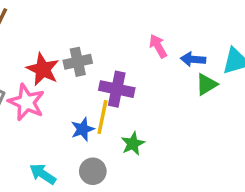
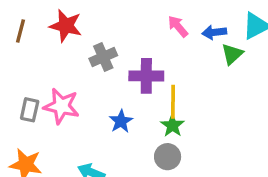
red star: (43, 69) -> (66, 26), moved
yellow line: (102, 117) -> (173, 102), moved
gray circle: (93, 171) -> (168, 157), moved

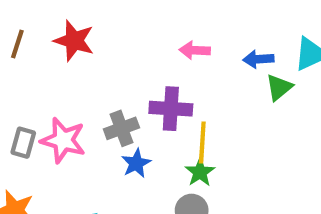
pink arrow: (178, 26) -> (195, 50), moved, turned -50
gray cross: (103, 57) -> (121, 128), moved

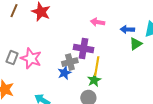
gray cross: (121, 128) -> (70, 62), moved

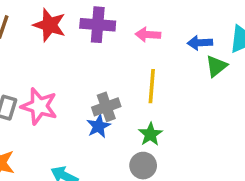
purple cross: (83, 49) -> (98, 25), moved
yellow line: (97, 66) -> (152, 86), moved

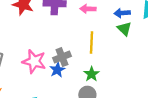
green triangle: (216, 66) -> (124, 29), moved, turned -35
pink star: (39, 106) -> (34, 61), moved

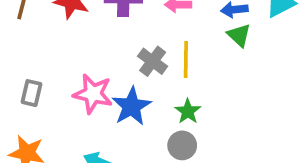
gray cross: (62, 57) -> (153, 61), moved, turned -30
blue star: (57, 70) -> (131, 106), size x1.5

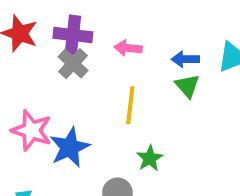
gray cross: (153, 61) -> (73, 64), moved
green star: (188, 111) -> (150, 158), moved

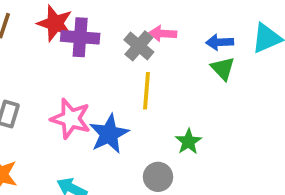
purple cross: (73, 35) -> (80, 37), moved
gray cross: (73, 64) -> (139, 46), moved
yellow line: (130, 105) -> (147, 91), moved

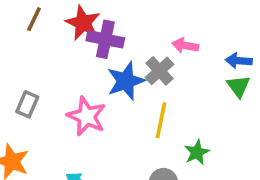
gray cross: (139, 46) -> (159, 71), moved
yellow line: (147, 91) -> (161, 120), moved
blue star: (109, 134) -> (126, 81), moved

